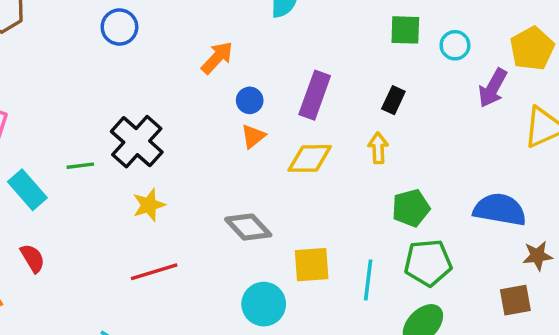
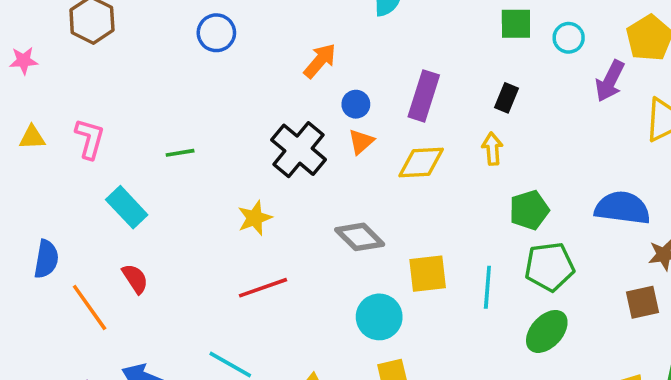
black cross: (137, 142) -> (298, 150), moved
green line: (80, 166) -> (180, 153), moved

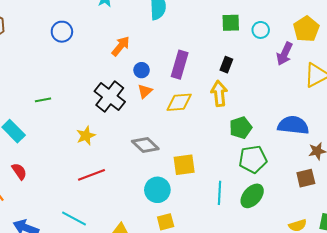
yellow arrow: (492, 149) -> (219, 94), size x1.4
cyan line: (487, 287) -> (219, 193), moved

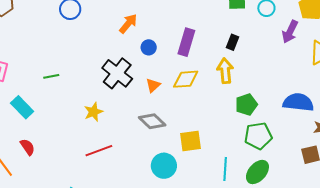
orange triangle: (145, 91) -> (153, 85), moved

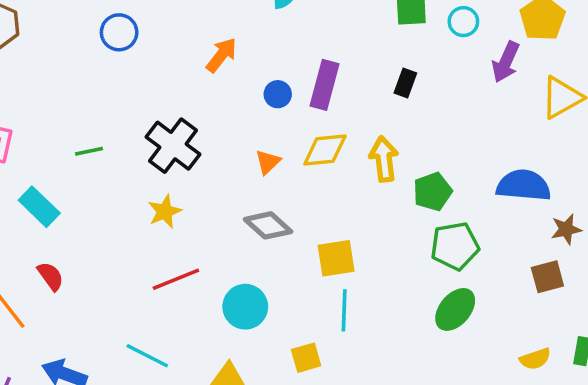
blue circle: (149, 47) -> (278, 94), moved
yellow arrow: (225, 71) -> (384, 159), moved
black cross: (117, 73) -> (173, 146), moved
cyan circle: (164, 166) -> (245, 307), moved
cyan line: (225, 169) -> (344, 310), moved

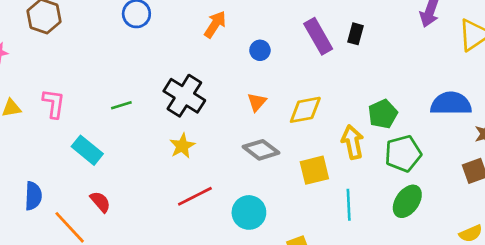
purple rectangle: (324, 85) -> (318, 36), moved, turned -40
yellow diamond: (325, 150) -> (305, 110), moved
yellow arrow: (384, 159) -> (353, 142), moved
cyan line: (344, 310) -> (349, 205), moved

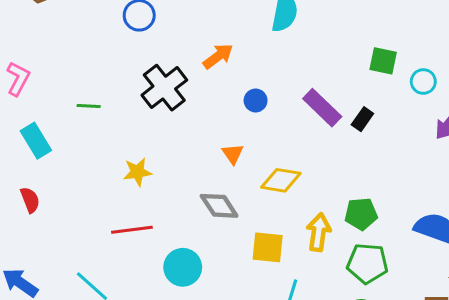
purple rectangle: (318, 36) -> (322, 108), turned -36
black cross: (184, 96) -> (164, 88), moved
orange triangle: (257, 102) -> (233, 154), turned -36

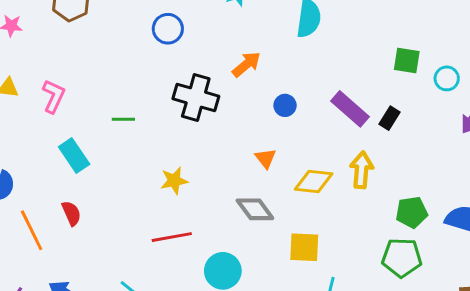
black cross: (164, 88) -> (196, 98), turned -33
green pentagon: (361, 214) -> (412, 212), moved
yellow arrow: (319, 232) -> (362, 170), moved

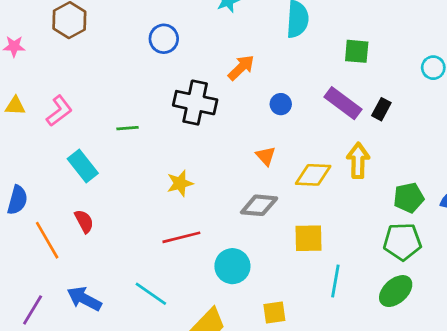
green square: (407, 61) -> (357, 51), moved
pink L-shape: (54, 96) -> (59, 111), turned 32
gray diamond: (255, 209) -> (259, 205), turned -45

